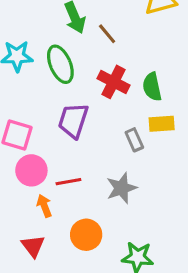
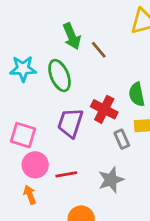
red cross: (113, 82) -> (104, 109), moved
orange arrow: (44, 206) -> (30, 195), moved

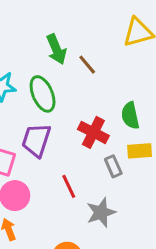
purple trapezoid: (70, 123) -> (36, 140), moved
red line: (66, 174) -> (69, 186), moved, turned 75

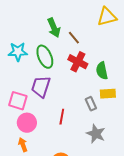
red cross: (93, 132) -> (78, 62), moved
red line: (69, 186) -> (62, 117), turned 35
gray star: (101, 212) -> (96, 134), moved, turned -30

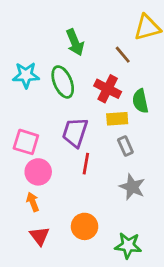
brown line: (74, 38) -> (123, 55), moved
purple trapezoid: (41, 87) -> (75, 132), moved
yellow rectangle: (108, 94) -> (117, 119), moved

